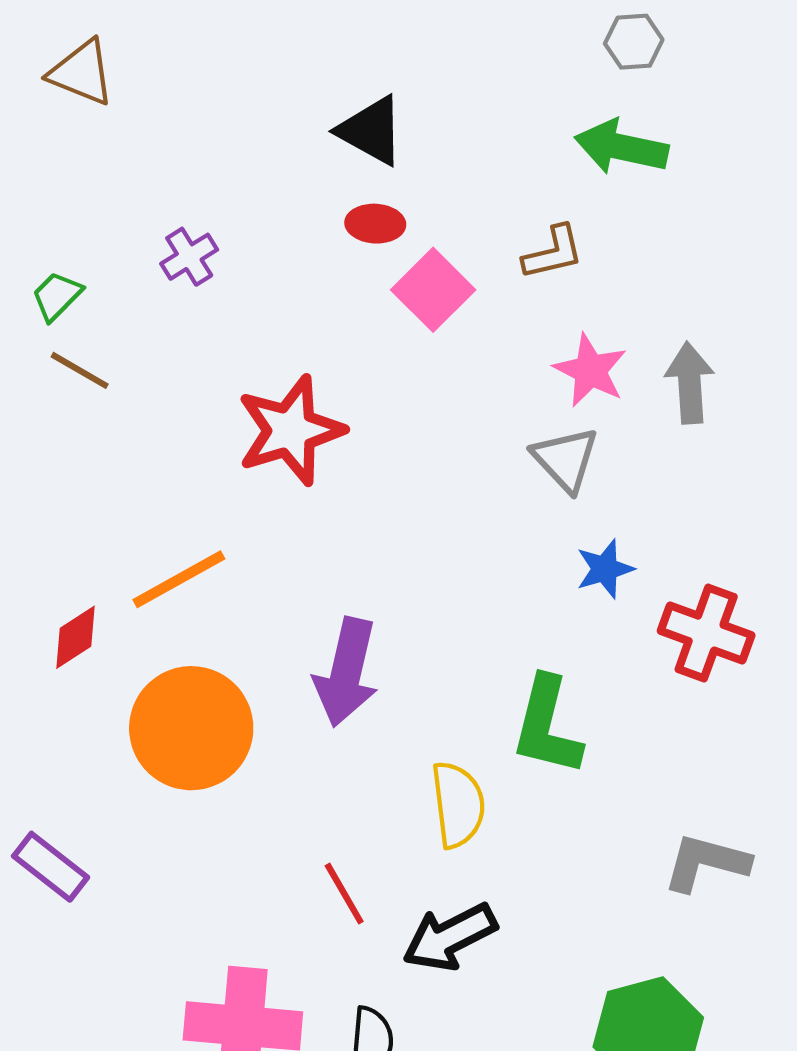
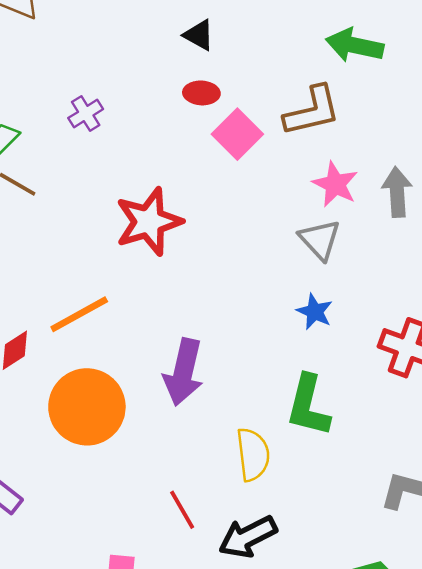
black triangle: (371, 131) -> (199, 35), size x0.7
brown L-shape: (553, 253) -> (312, 111), size x1.5
blue star: (605, 569) -> (315, 312), moved, turned -30

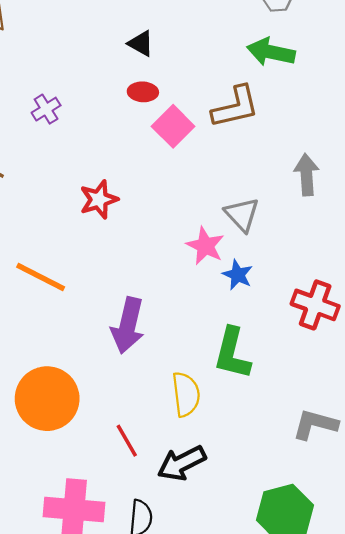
pink star: (335, 184) -> (205, 246), moved
red star: (149, 222) -> (99, 199), size x0.7
orange line: (79, 314) -> (41, 277), turned 56
orange circle: (87, 407) -> (47, 399), moved

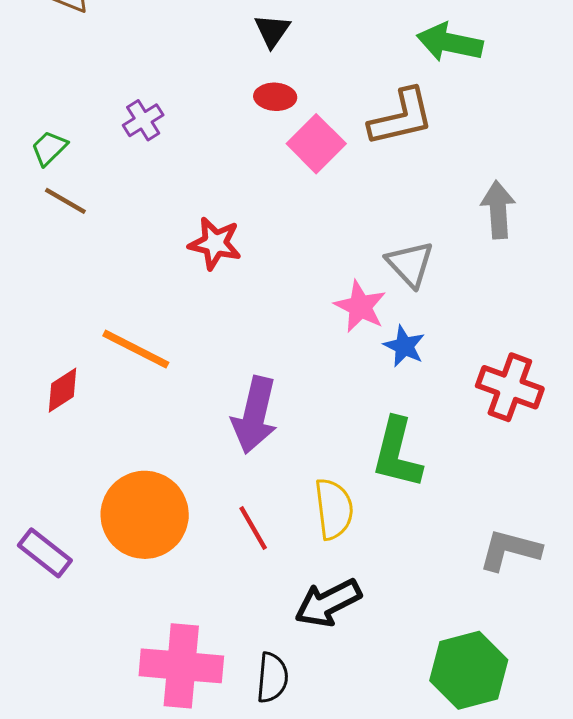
black triangle: (141, 43) -> (272, 31), turned 36
red star: (99, 199) -> (215, 243), turned 30
red line: (127, 441) -> (253, 528), moved

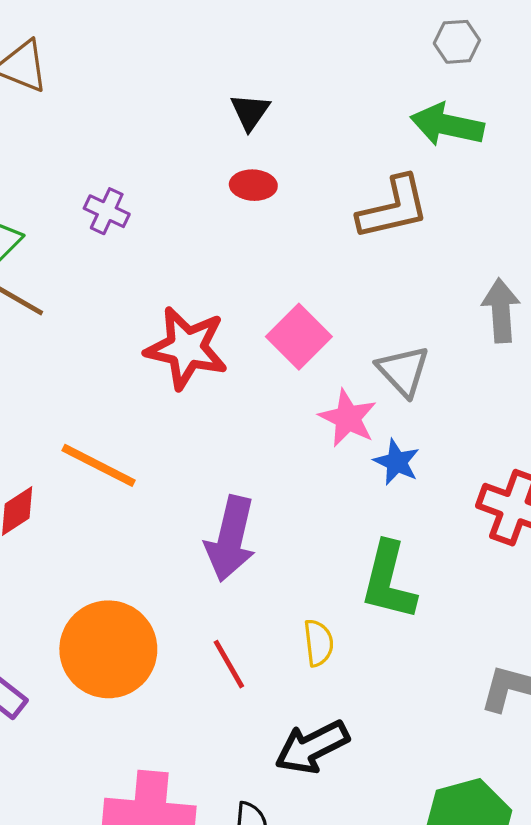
purple cross: (143, 120) -> (107, 211), turned -33
pink square: (316, 144) -> (299, 337), moved
red star: (215, 243) -> (187, 348), size x1.4
yellow semicircle: (334, 509) -> (318, 643), size x0.7

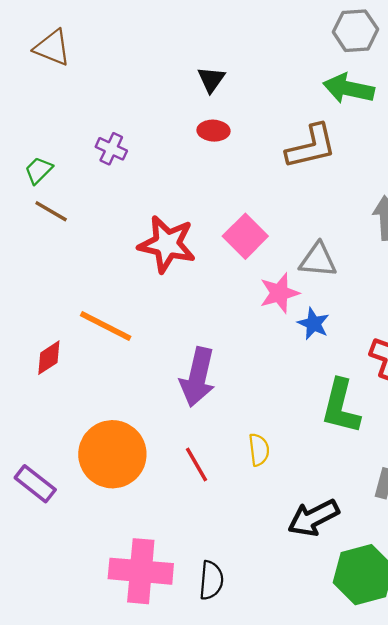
gray hexagon: (457, 42) -> (355, 31), size x1.4
gray triangle: (403, 371) -> (318, 260), turned -42
pink star: (348, 418) -> (279, 293), turned 30
green L-shape: (389, 581) -> (341, 407), moved
black arrow: (312, 747) -> (313, 518), moved

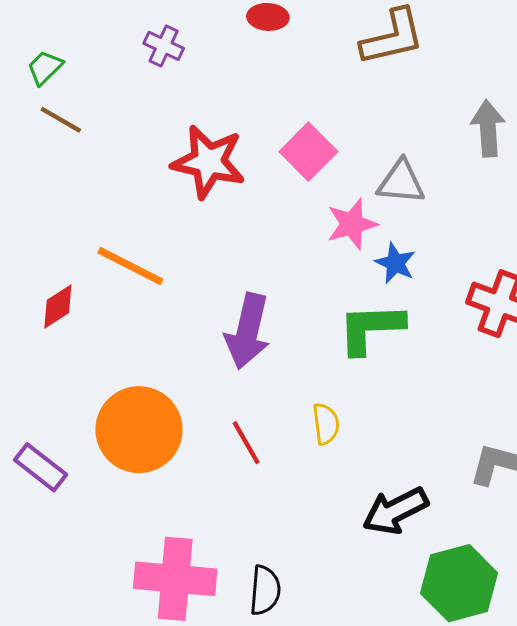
purple cross: (111, 149) -> (164, 46), moved
green L-shape: (341, 407) -> (371, 328), moved, turned 74

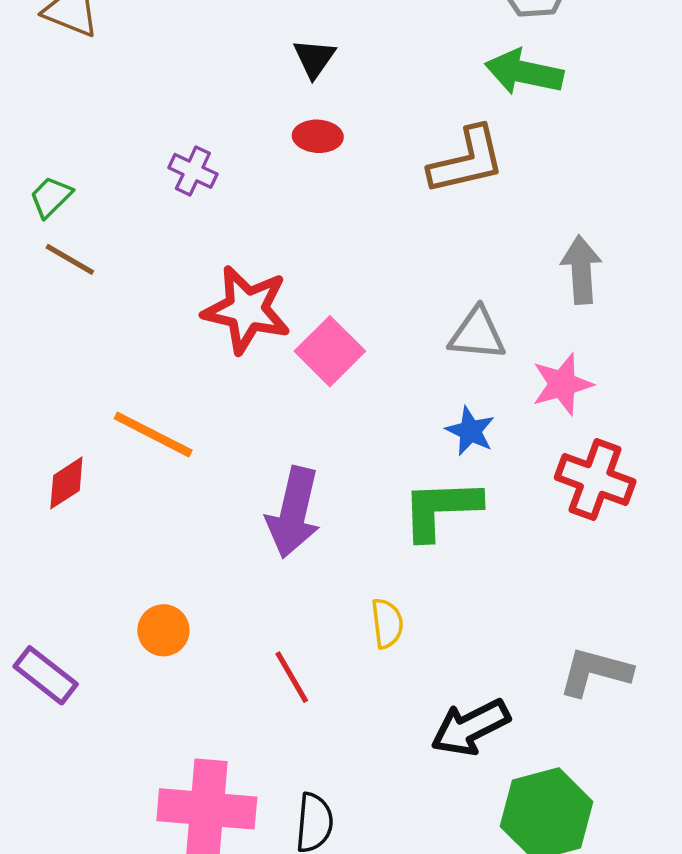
pink square: (308, 152) -> (330, 351), moved
pink star: (352, 224) -> (562, 384), moved
orange circle: (139, 430) -> (163, 630), size x0.5
red line: (246, 443) -> (292, 677), moved

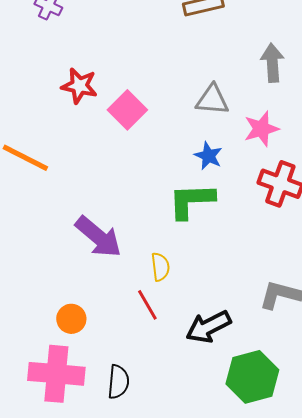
red star: (247, 310) -> (79, 86), size x0.7
purple arrow: (293, 512) -> (98, 237), moved, turned -63
orange circle: (163, 630) -> (71, 319), moved
red line: (292, 677) -> (147, 305), moved

